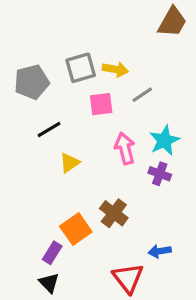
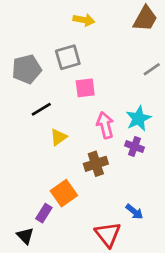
yellow arrow: (115, 69) -> (84, 20), moved
gray line: (142, 95) -> (152, 69), moved
brown cross: (114, 213) -> (96, 164), moved, turned 35
blue arrow: (160, 251) -> (134, 212), turned -132
black triangle: (49, 283) -> (25, 236), moved

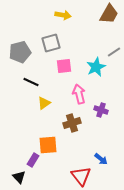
black line: (41, 109) -> (31, 82), turned 56
cyan star: (138, 119) -> (96, 67), moved
orange square: (64, 193) -> (48, 145), turned 30

